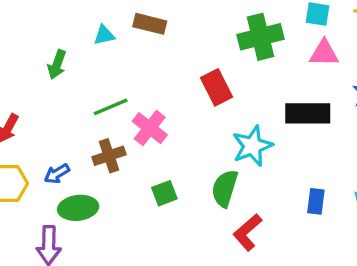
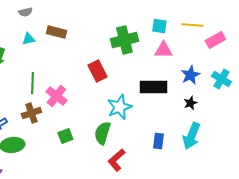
green line: (111, 107) -> (32, 83), turned -65

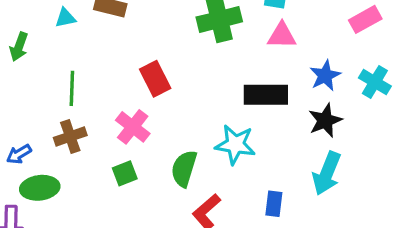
red rectangle: (97, 71) -> (155, 79), moved
pink cross: (56, 96) -> (133, 127), moved
black star: (190, 103) -> (325, 120), size x1.5
cyan star: (119, 107) -> (235, 145), moved, turned 30
blue rectangle: (158, 141) -> (274, 204), moved

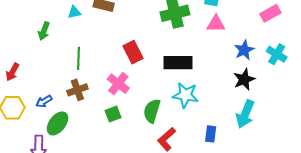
black rectangle: (266, 95) -> (178, 63), moved
green ellipse: (40, 188) -> (57, 123), turned -45

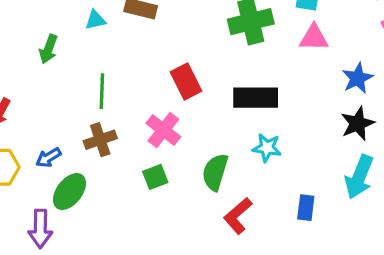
cyan star: (185, 95) -> (267, 148), size x0.7

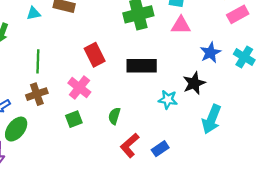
black star: (358, 124) -> (194, 83), moved
cyan star: (267, 148) -> (168, 100), moved
green semicircle: (215, 172) -> (114, 116), size x0.7
blue rectangle: (306, 208) -> (160, 149), moved, turned 49

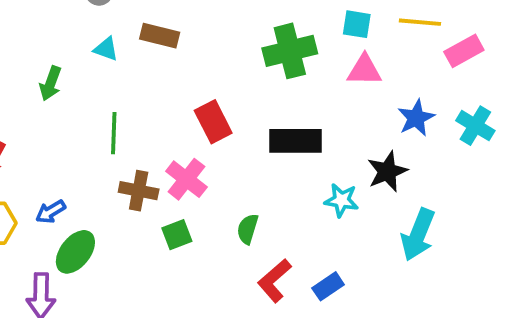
cyan triangle: (34, 13) -> (106, 49), turned 32
brown cross: (37, 94) -> (139, 191), moved, turned 30

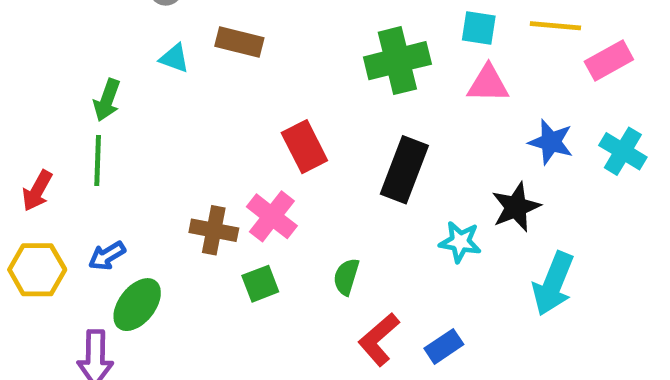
blue star: (416, 118) -> (551, 142), turned -30
green line: (114, 133) -> (98, 161), moved
black rectangle: (295, 141) -> (404, 170), turned -69

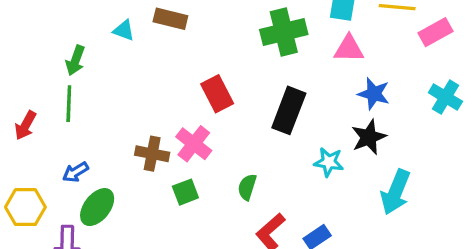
blue star: (551, 142) -> (374, 94), moved
yellow hexagon: (37, 270) -> (25, 207), moved

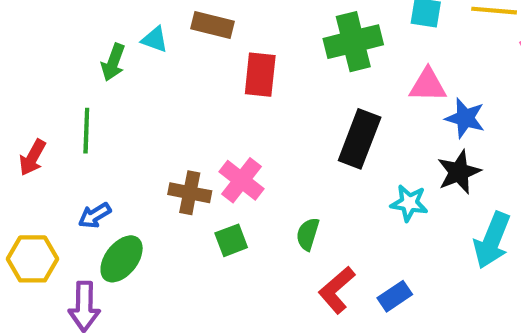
pink triangle: (349, 49) -> (428, 85), moved
green arrow: (75, 60) -> (113, 62), moved
red rectangle: (217, 94) -> (260, 75), moved, turned 33

